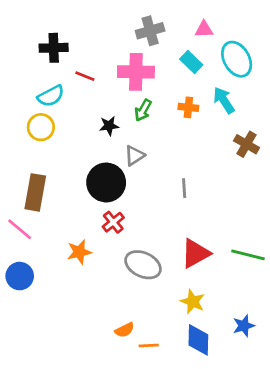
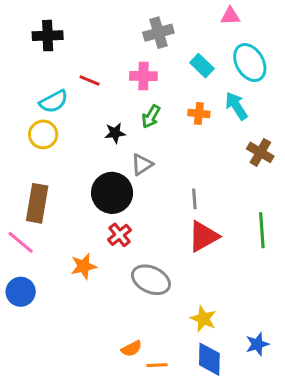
pink triangle: (204, 29) -> (230, 16), moved
black cross: (54, 48) -> (48, 36), moved
pink cross: (136, 72) -> (143, 76), size x0.7
red triangle: (195, 253) -> (203, 236), moved
green line: (248, 255) -> (262, 230), moved, turned 72

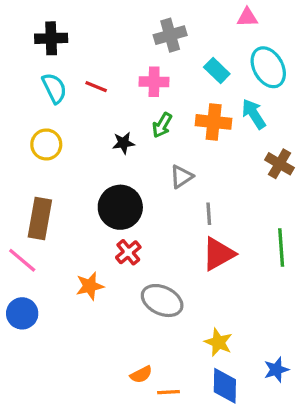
cyan semicircle: (54, 102) -> (54, 88), moved, turned -88
orange cross: (199, 113) -> (214, 122), size x1.5
gray triangle: (142, 164) -> (181, 177), moved

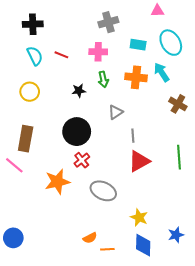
cyan rectangle: (217, 70) -> (138, 45), turned -35
green arrow: (162, 125) -> (103, 79), turned -42
orange star: (90, 286) -> (57, 182), size x1.4
blue circle: (22, 313) -> (13, 238), moved

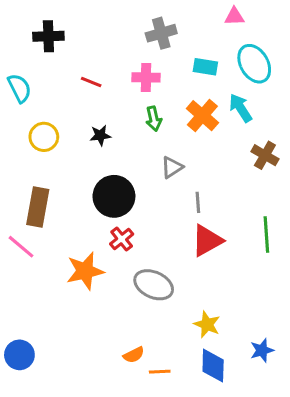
cyan semicircle: (35, 56) -> (19, 88), moved
orange cross: (136, 77) -> (202, 116), turned 35
black star: (79, 91) -> (100, 135), moved

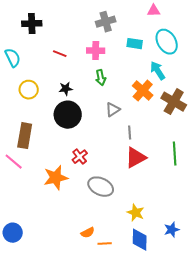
orange cross: (202, 116) -> (143, 91), moved
brown cross: (265, 155) -> (174, 102), size x1.4
black circle: (114, 196) -> (68, 115), moved

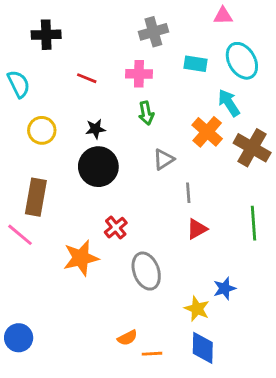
red triangle: (136, 158) -> (197, 229), size x0.7
gray ellipse: (101, 187) -> (146, 271), turned 45
blue star: (172, 230) -> (224, 288), moved

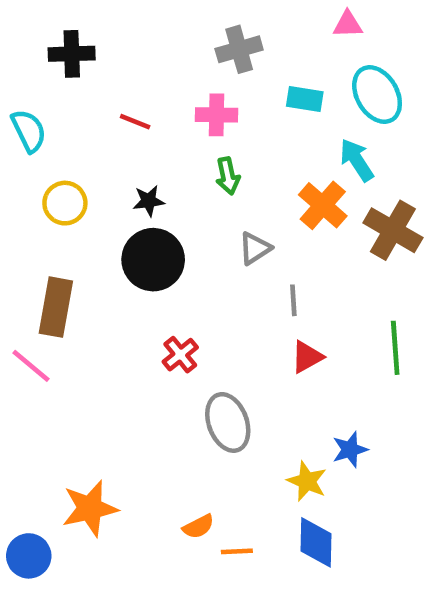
orange star: (81, 258) -> (90, 508), moved
blue circle: (19, 338) -> (29, 556), moved

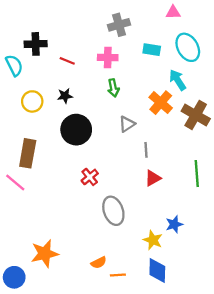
black cross: (72, 54) -> (36, 44), moved
black star: (149, 201) -> (65, 96), moved

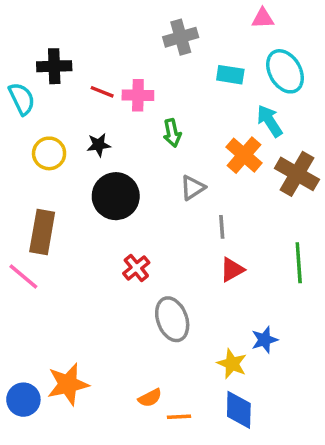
pink cross: (108, 57) -> (138, 95), moved
blue circle: (14, 277) -> (23, 400), moved

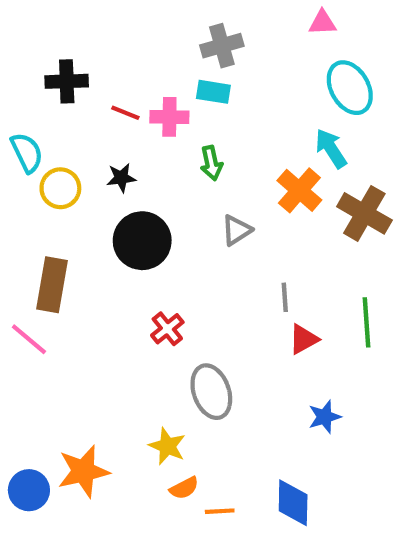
cyan rectangle: (230, 75) -> (213, 92), moved
cyan semicircle: (22, 99) -> (27, 153), moved
gray line: (222, 227) -> (285, 297), moved
red triangle: (232, 270) -> (304, 339), moved
yellow star: (232, 364) -> (167, 446), moved

